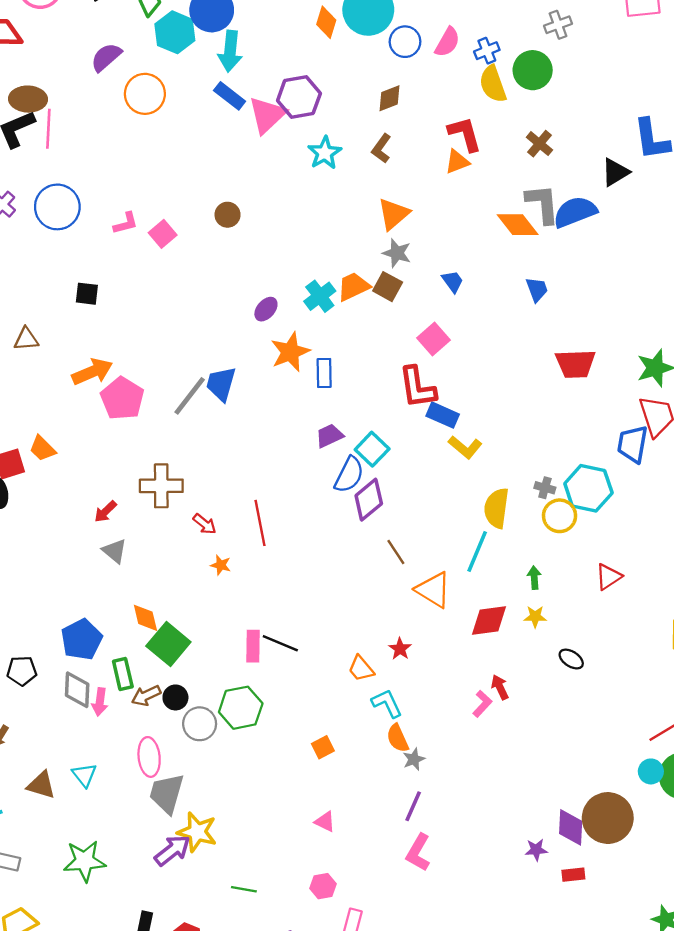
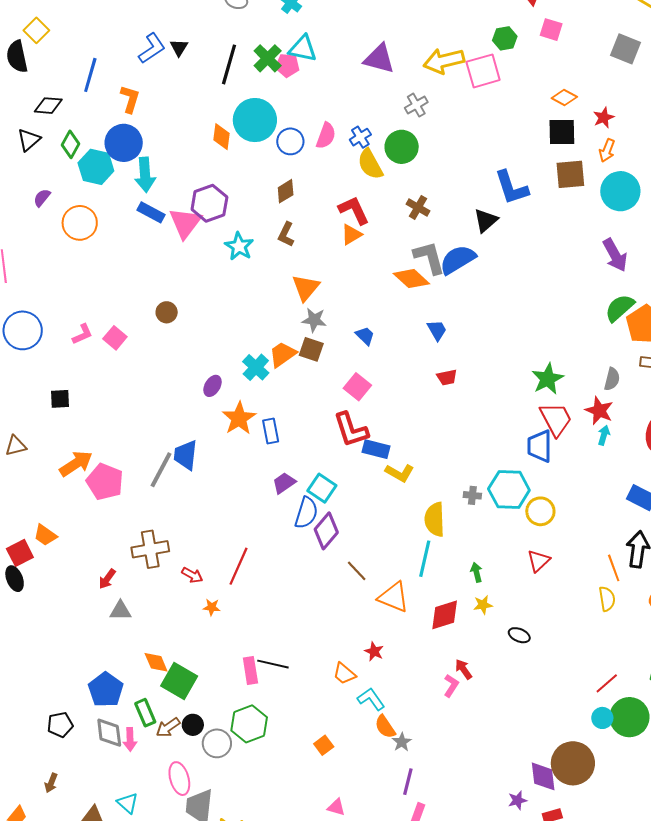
purple semicircle: (106, 57) -> (42, 198), size x0.7
red trapezoid: (576, 364) -> (447, 377), moved, size x0.6
yellow circle: (560, 516) -> (540, 511), moved
red line: (260, 523) -> (238, 566), turned 45
gray triangle: (115, 551) -> (120, 611), turned -30

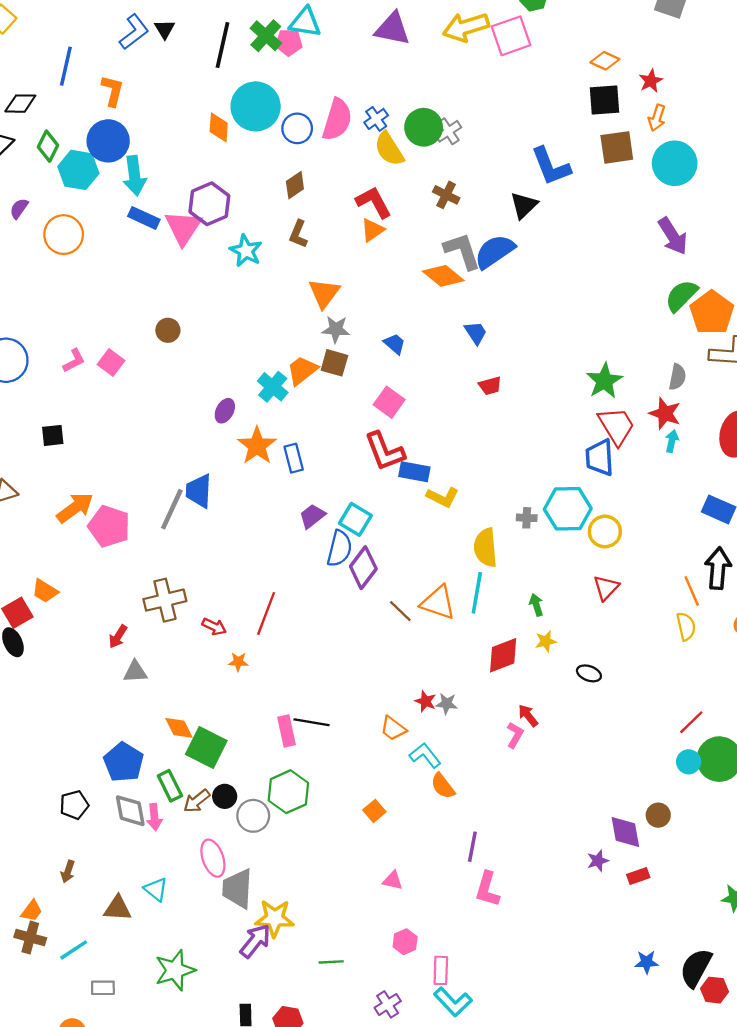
gray cross: (416, 105) -> (448, 131), moved
pink semicircle: (326, 136) -> (337, 120), size x1.4
orange triangle: (394, 597) -> (438, 603), moved
gray star: (402, 742) -> (447, 704), moved, turned -30
brown circle: (573, 763) -> (658, 815), size x0.5

